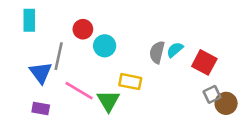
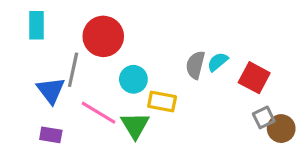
red circle: (83, 29) -> (103, 36), size x1.6
cyan circle: (105, 46) -> (133, 79), moved

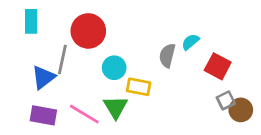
cyan semicircle: (218, 62) -> (190, 42), moved
blue triangle: (51, 90) -> (43, 77), turned 30
pink line: (98, 113) -> (84, 114), moved
purple rectangle: (51, 135) -> (43, 115), size x1.4

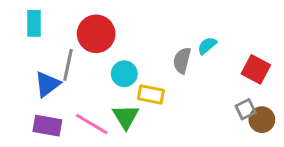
red square: (218, 66) -> (256, 69), moved

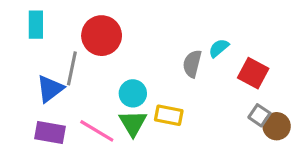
red square: (256, 69) -> (253, 73), moved
cyan circle: (124, 74) -> (133, 93), moved
yellow rectangle: (151, 94) -> (169, 115), moved
gray square: (246, 109) -> (259, 115), turned -30

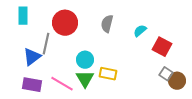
gray semicircle: (192, 64) -> (107, 24), moved

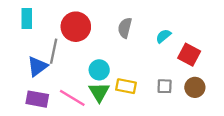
gray square: (166, 74) -> (165, 86), moved, turned -32
brown circle: (177, 81) -> (195, 87), moved

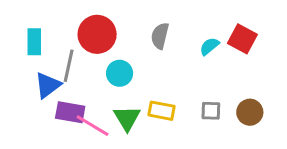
cyan rectangle: (27, 19) -> (34, 42), moved
red square: (189, 55) -> (242, 39), moved
cyan circle: (99, 70) -> (120, 73), moved
purple rectangle: (37, 99) -> (70, 112), moved

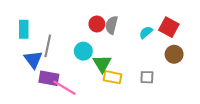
red circle: (97, 34) -> (97, 24), moved, size x0.6
blue triangle: (48, 85) -> (33, 59), turned -30
brown circle: (250, 112) -> (174, 54), moved
green triangle: (127, 118) -> (102, 64), moved

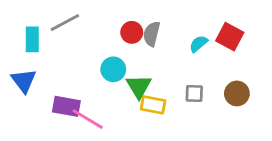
gray line: (48, 46) -> (65, 22), moved, turned 50
brown circle: (174, 54) -> (237, 93), moved
blue triangle: (33, 59) -> (24, 81), moved
gray square: (147, 77) -> (194, 93), moved

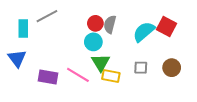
cyan semicircle: (199, 44) -> (144, 32), size x1.6
cyan circle: (113, 69) -> (93, 42), moved
pink line: (88, 119) -> (78, 75), moved

